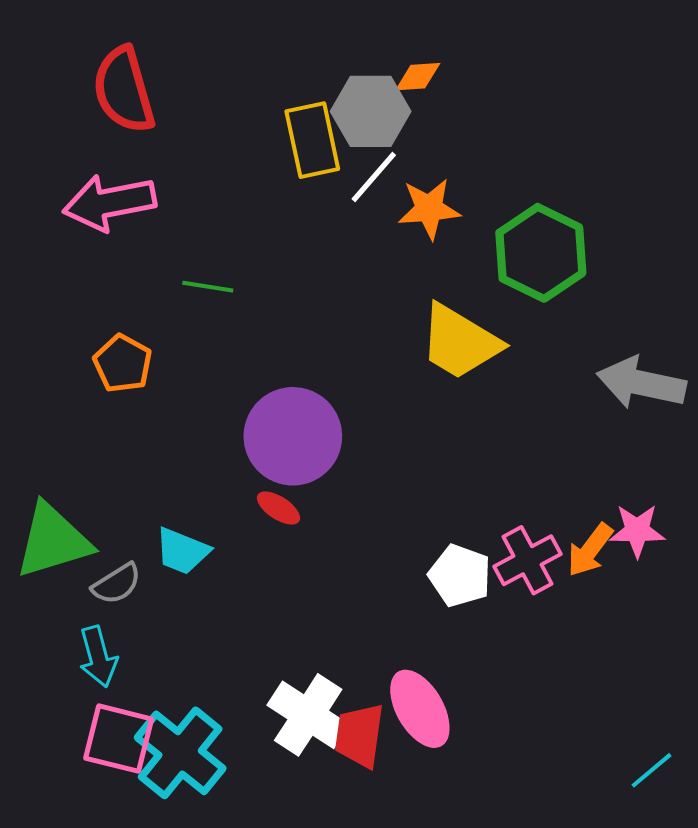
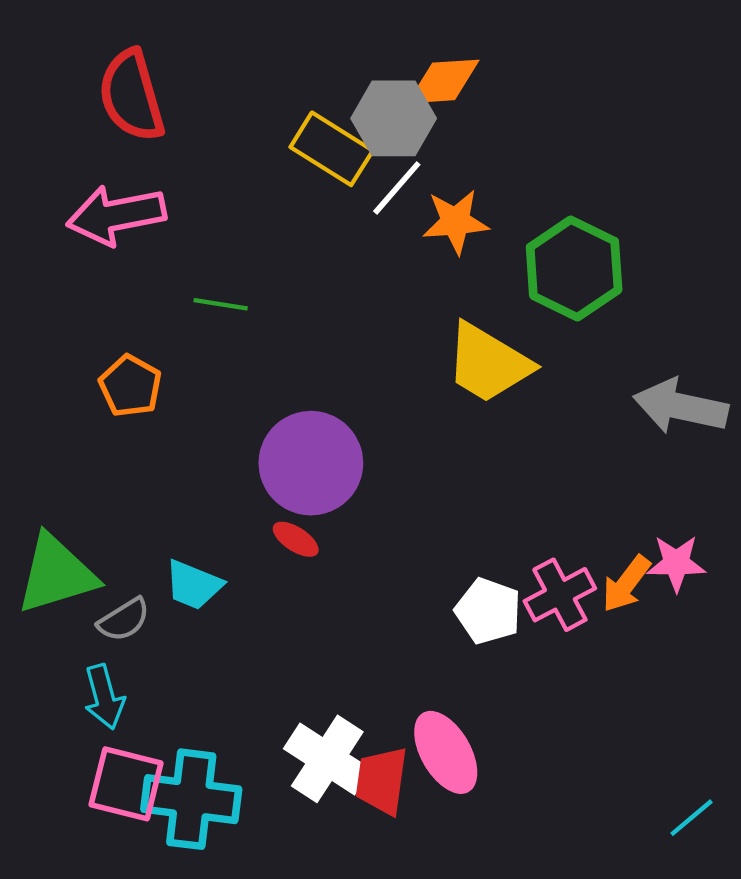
orange diamond: (418, 77) -> (444, 81), size x1.5
yellow rectangle: (312, 140) -> (332, 149), turned -46
cyan cross: (180, 753) -> (191, 799), turned -32

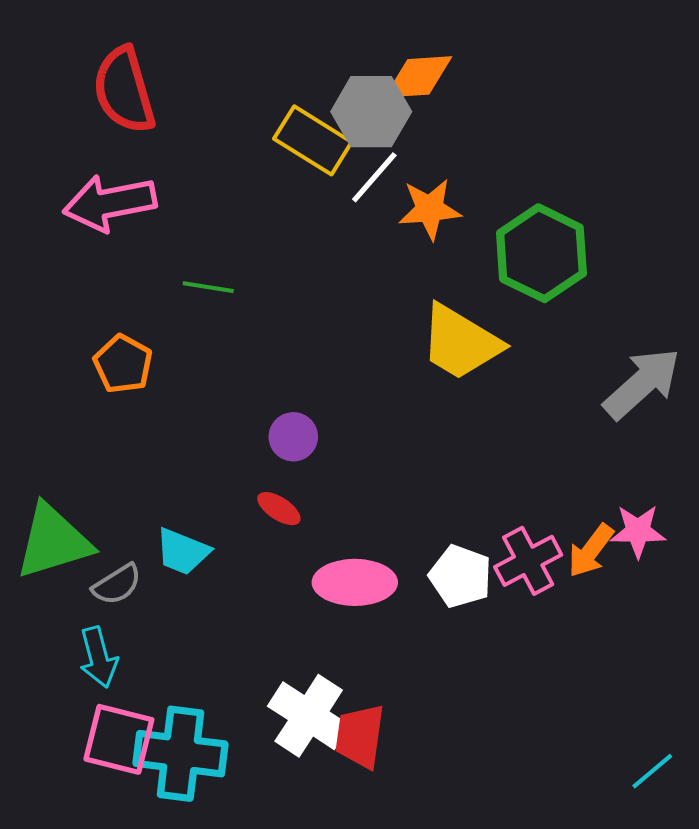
gray arrow: (681, 407) -> (642, 383), turned 126
purple circle: (311, 463) -> (293, 437), size x0.5
pink ellipse: (446, 752) -> (355, 582), moved, turned -60

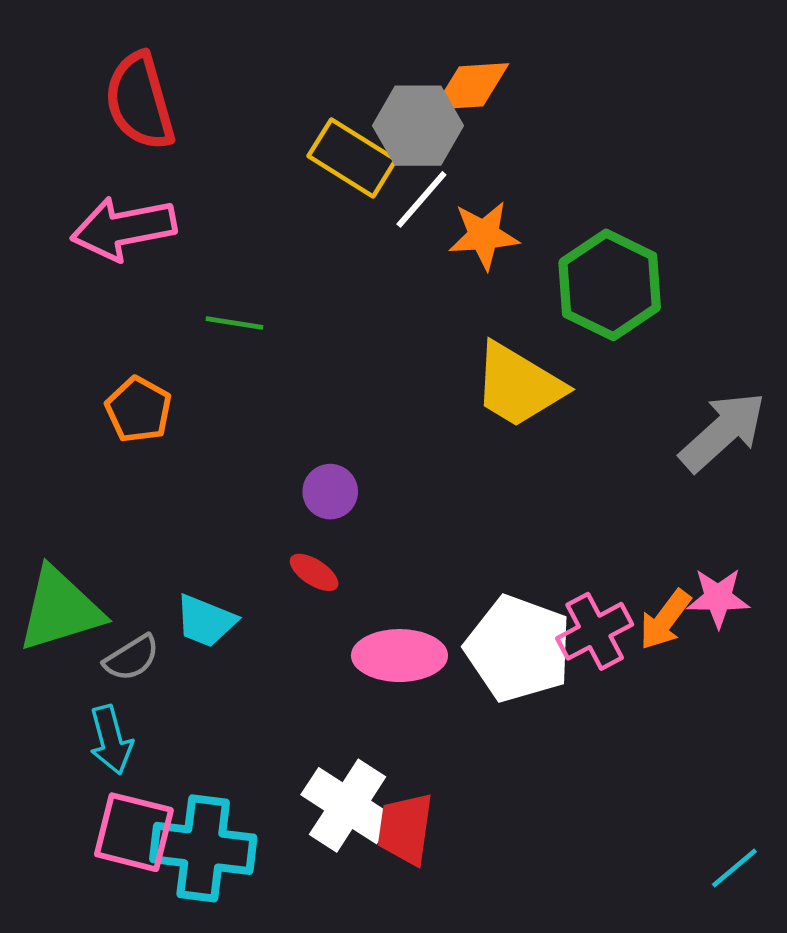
white pentagon: (460, 576) -> (518, 649), size x1.5

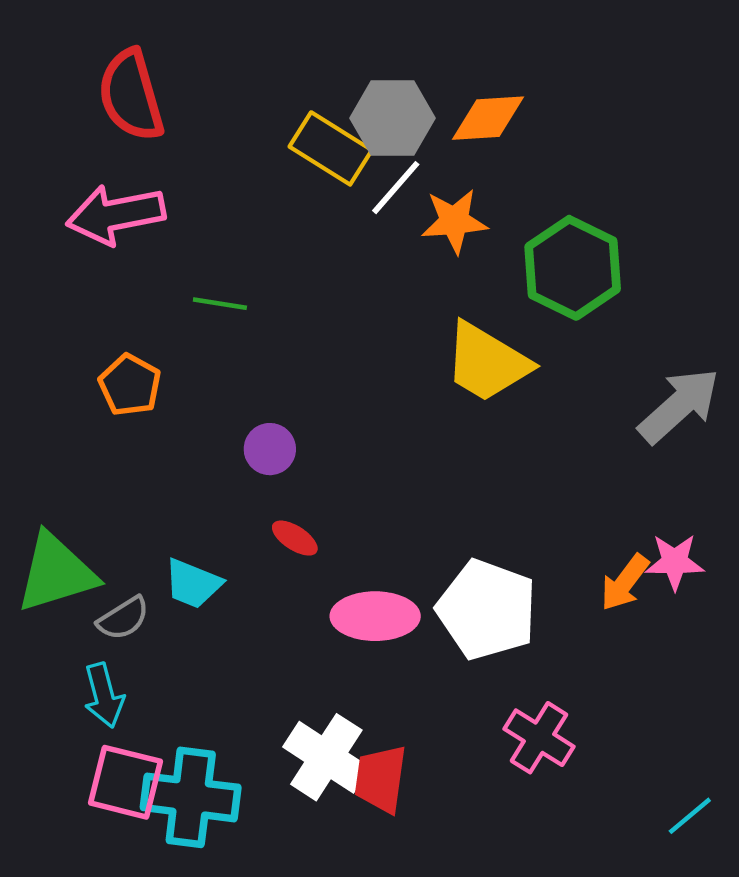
orange diamond: (471, 86) -> (488, 118), moved
purple circle: (330, 492) -> (270, 449), moved
pink cross: (595, 631) -> (539, 738), moved, turned -30

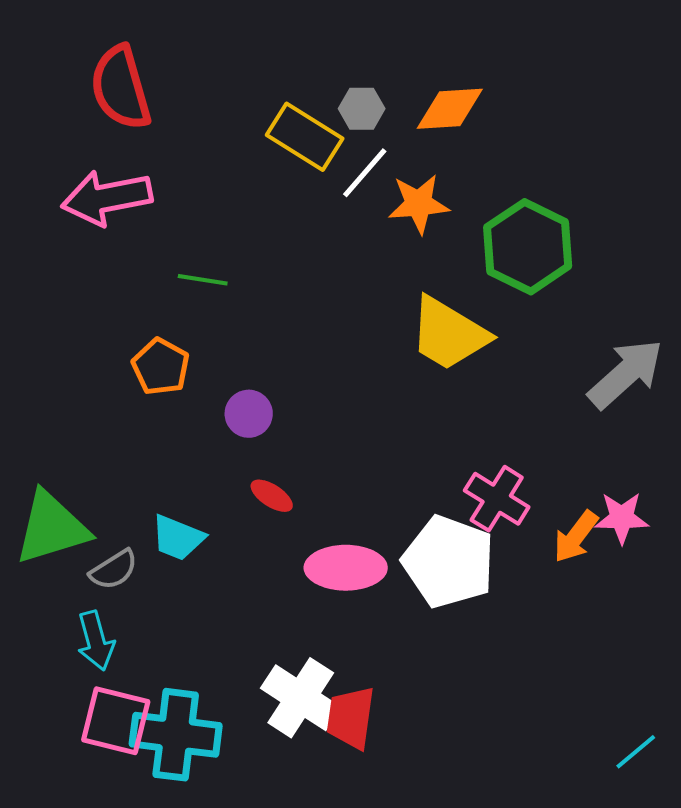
gray hexagon: (392, 118) -> (362, 109), size x0.6
orange pentagon: (130, 385) -> (161, 367), moved
pink cross: (539, 738) -> (497, 499), moved

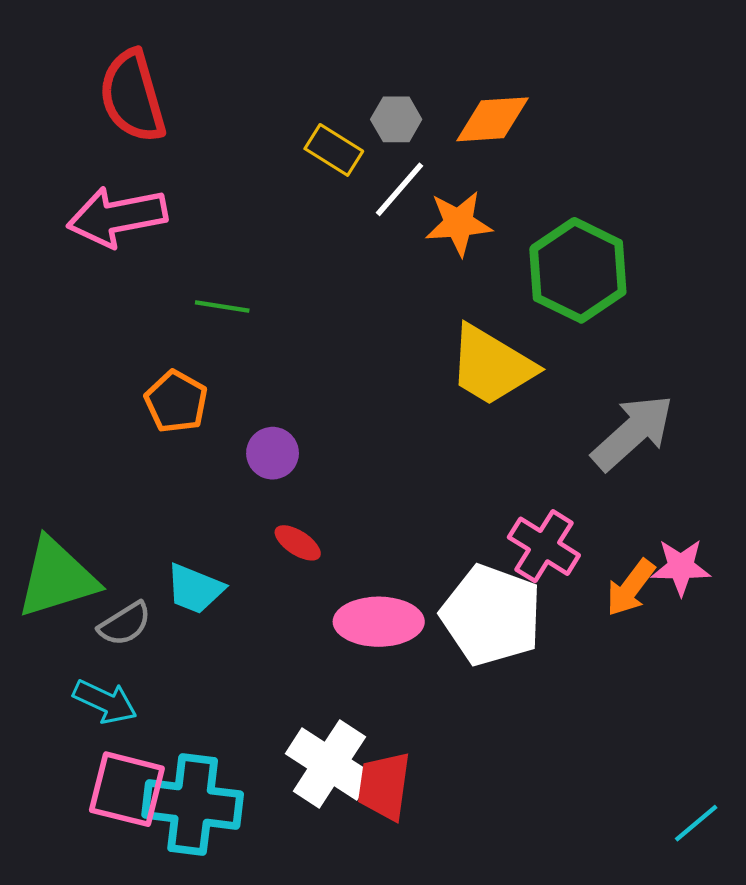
yellow rectangle: (305, 137) -> (334, 150), size x0.7
gray arrow: (626, 374) -> (633, 432), moved
cyan arrow: (96, 641) -> (105, 702), turned -50

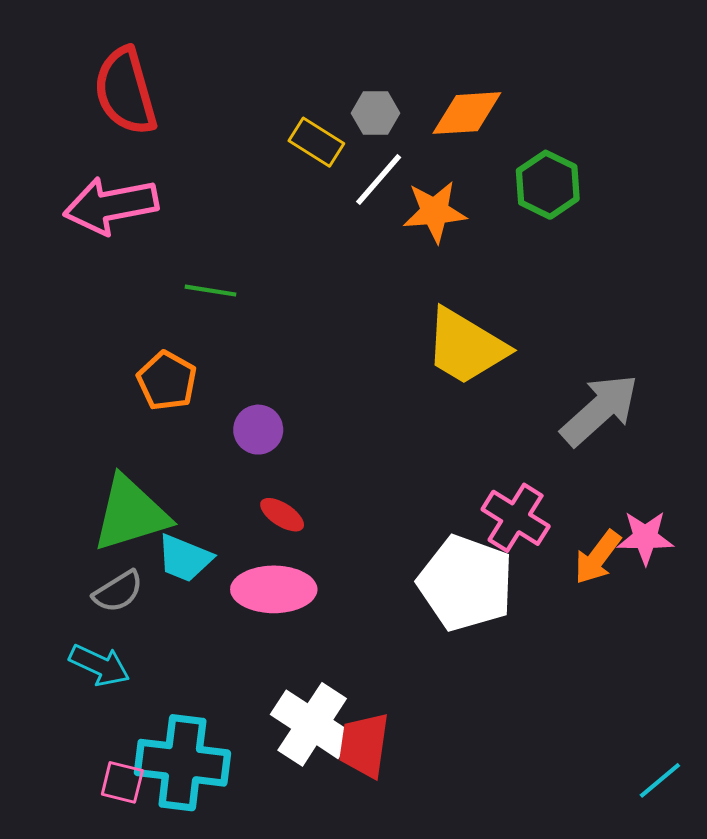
green hexagon: (578, 270) -> (548, 185), moved, size x0.7
green triangle: (57, 578) -> (131, 514), moved
pink ellipse: (379, 622) -> (274, 589), moved
pink square: (127, 789) -> (122, 782), moved, size x0.6

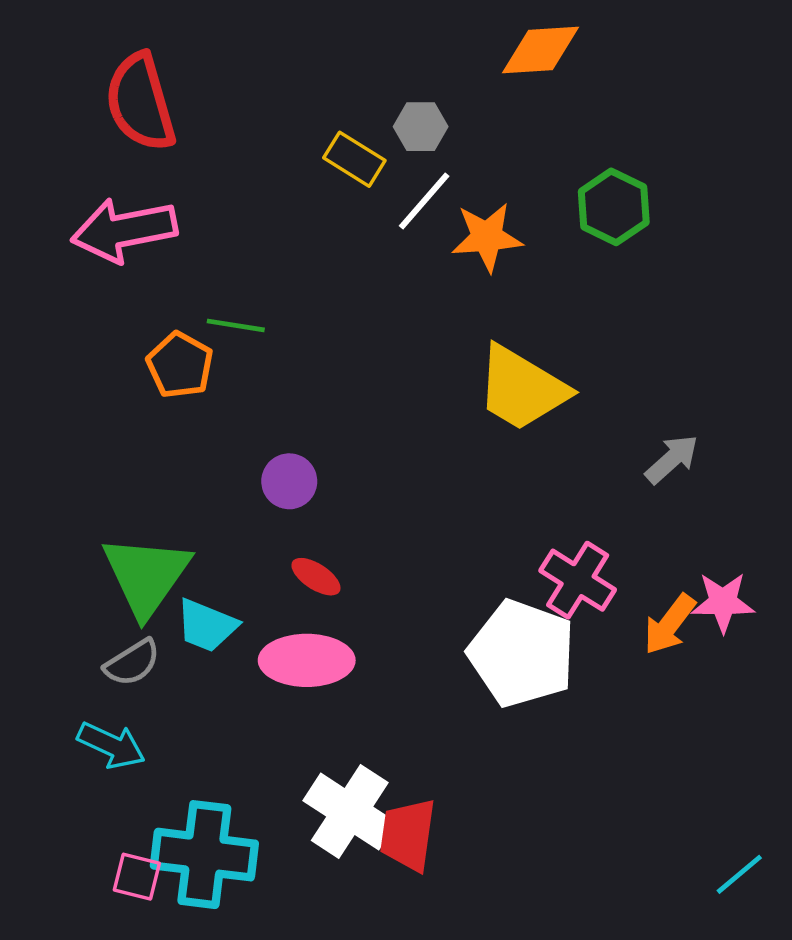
orange diamond: (467, 113) -> (540, 50), moved
orange pentagon: (167, 381) -> (180, 365), moved
gray arrow: (600, 410) -> (672, 459), size x0.6
green triangle: (131, 514) -> (146, 575), turned -38

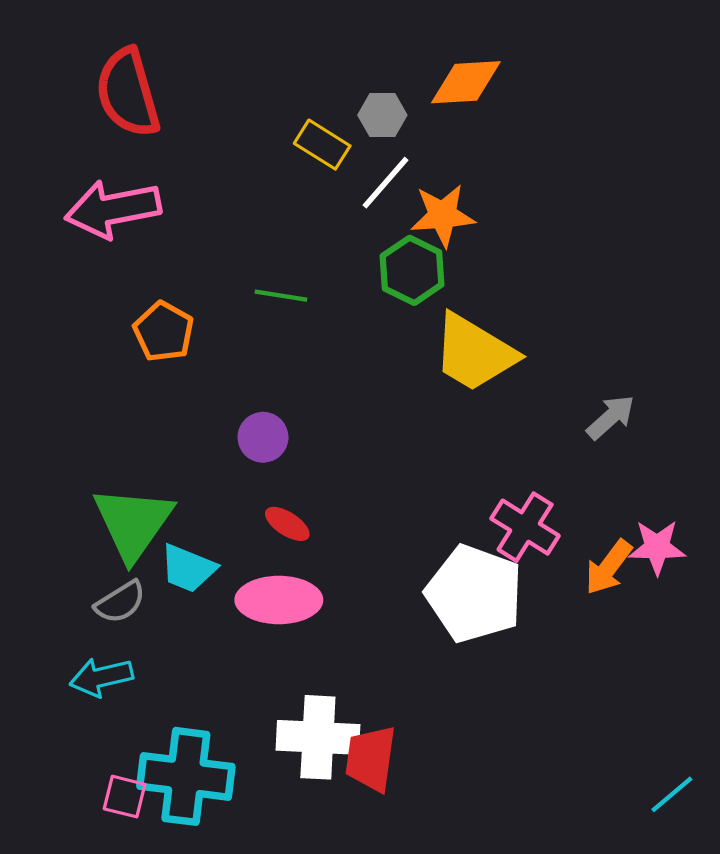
orange diamond: (540, 50) -> (466, 82), moved
green hexagon: (614, 207) -> (412, 270), moved
green line: (236, 325) -> (281, 296), moved
cyan arrow: (111, 745) -> (101, 677), turned 142
white cross: (350, 812) -> (318, 737), turned -30

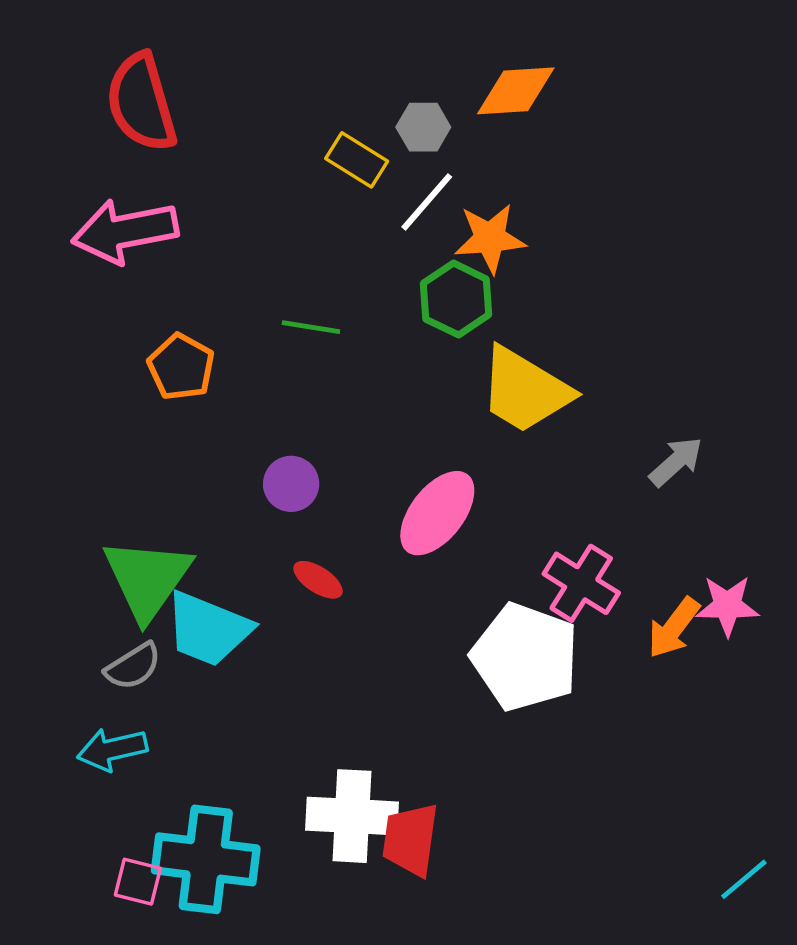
cyan trapezoid: (188, 568) -> (208, 629), size x1.4
pink ellipse: (279, 600) -> (437, 513), moved, turned -52

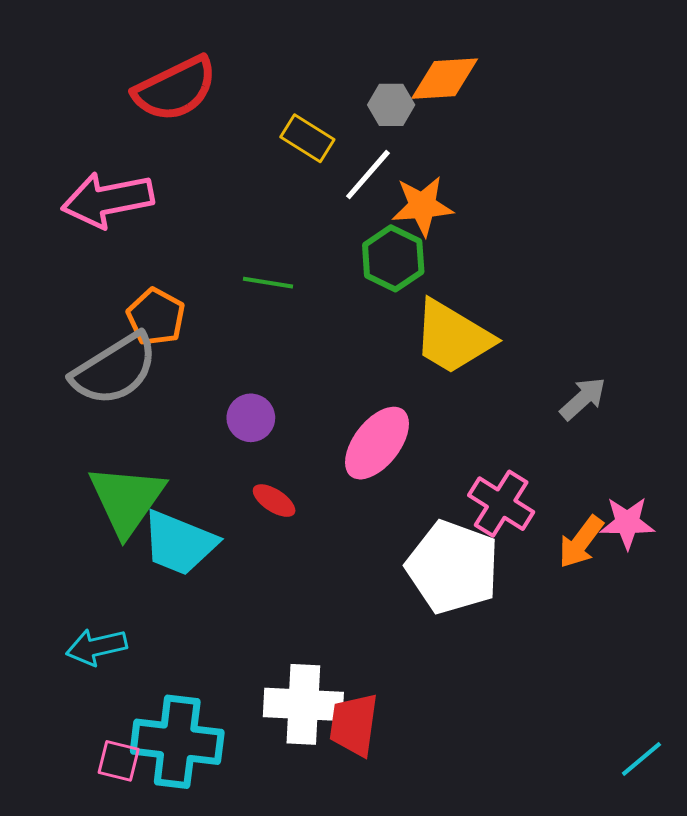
red semicircle: (141, 103) -> (175, 89), moved, turned -100
gray hexagon: (423, 127) -> (391, 105), moved
gray semicircle: (133, 666) -> (115, 369), moved, size x1.8

